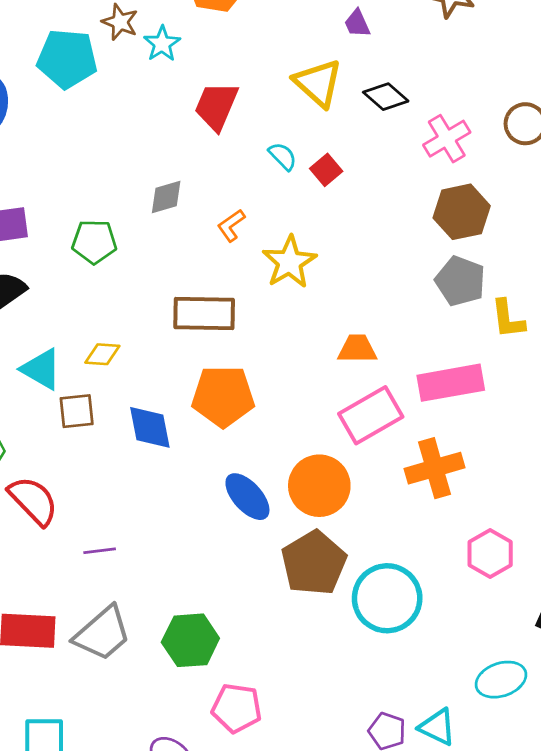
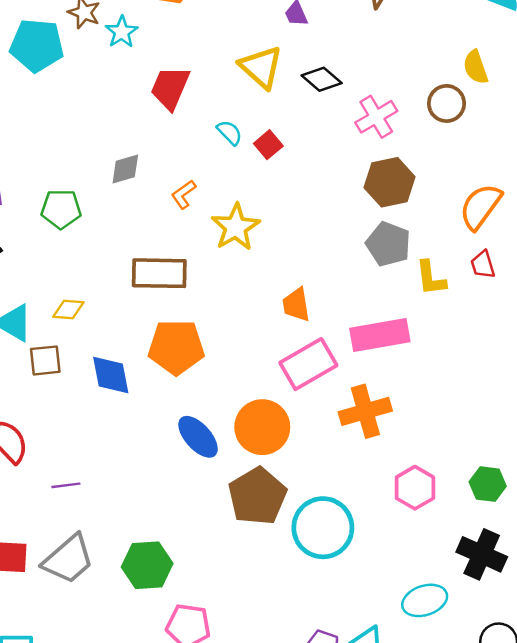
orange trapezoid: (357, 349) -> (296, 305), turned -99

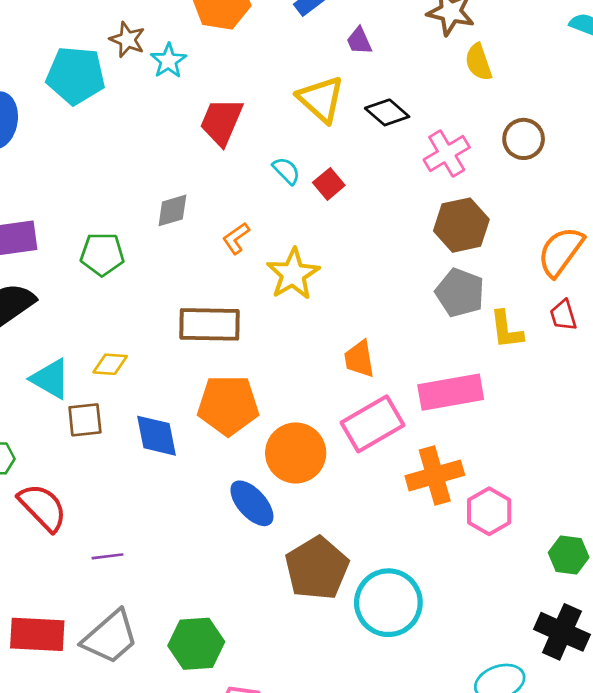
yellow semicircle: (476, 67) -> (479, 62), moved
orange circle: (262, 427) -> (296, 453), moved
pink hexagon: (415, 488) -> (489, 511), moved

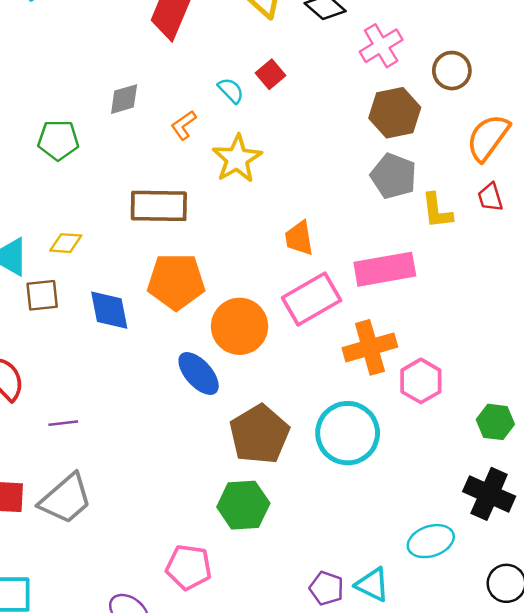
brown circle: (524, 139) -> (452, 71), moved
cyan semicircle: (286, 171) -> (231, 90), moved
cyan circle: (388, 603) -> (348, 433), moved
green hexagon: (196, 644) -> (243, 505), moved

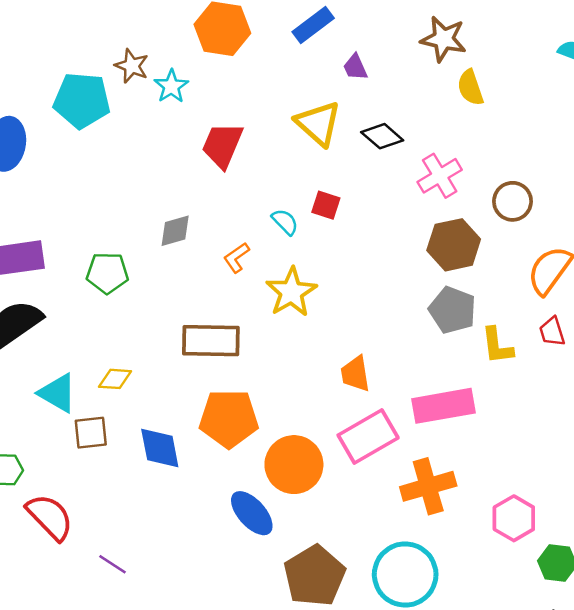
red square: (271, 74) -> (326, 205), turned -32
pink hexagon: (421, 381) -> (514, 518), moved
purple line: (63, 423) -> (112, 564), turned 40

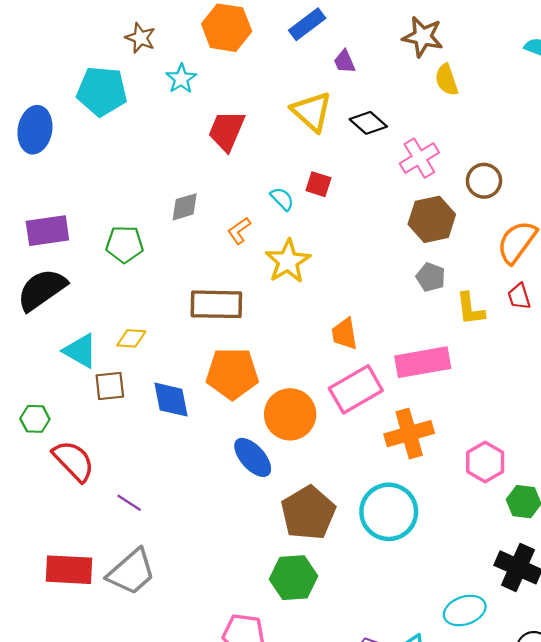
brown star: (132, 66) -> (140, 38), moved
gray pentagon: (452, 310) -> (431, 277), size x0.7

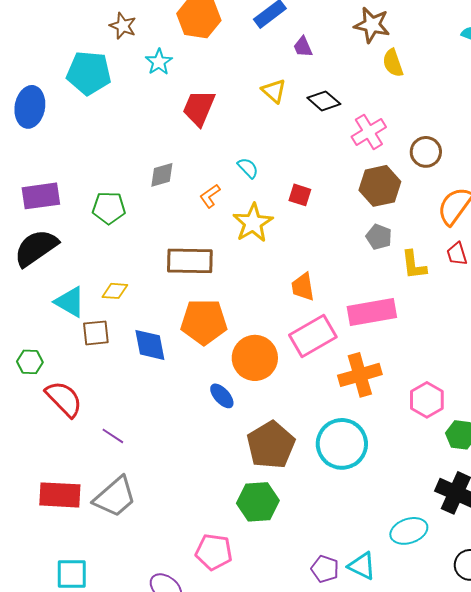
yellow triangle: (312, 112) -> (274, 91), size x0.7
red square: (318, 184) -> (300, 195), moved
blue ellipse: (253, 457) -> (222, 396), size x0.7

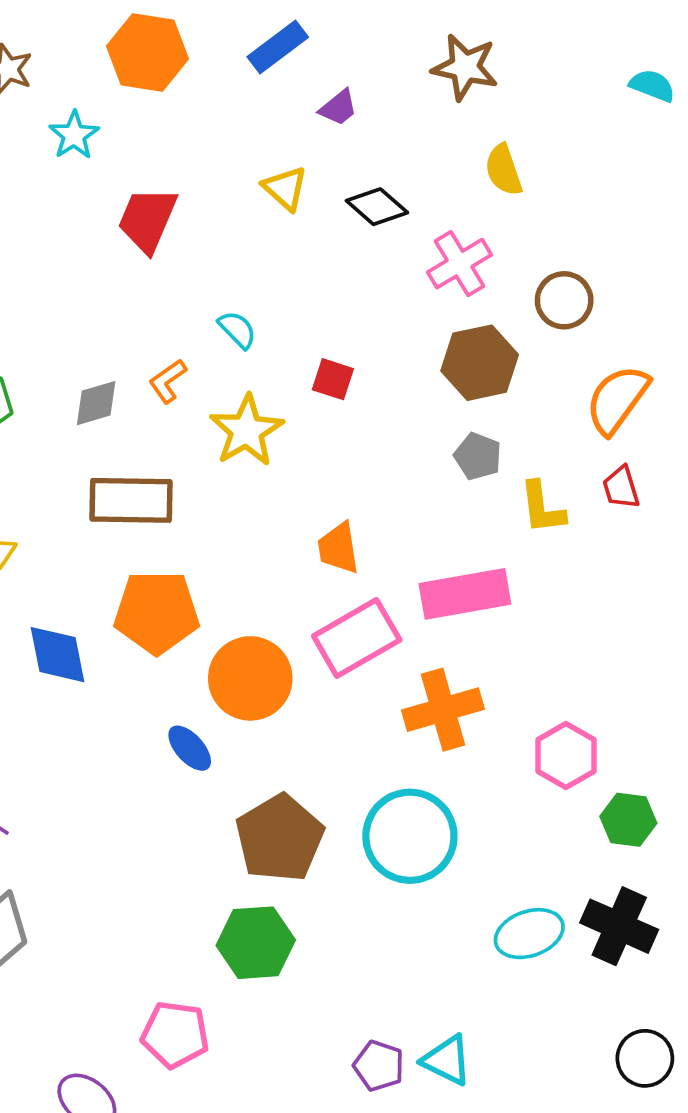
purple trapezoid: (303, 47) -> (338, 108), turned -105
yellow semicircle: (393, 63) -> (504, 170), moved
gray diamond: (162, 175) -> (96, 403), moved
cyan ellipse: (409, 531) -> (529, 934), moved

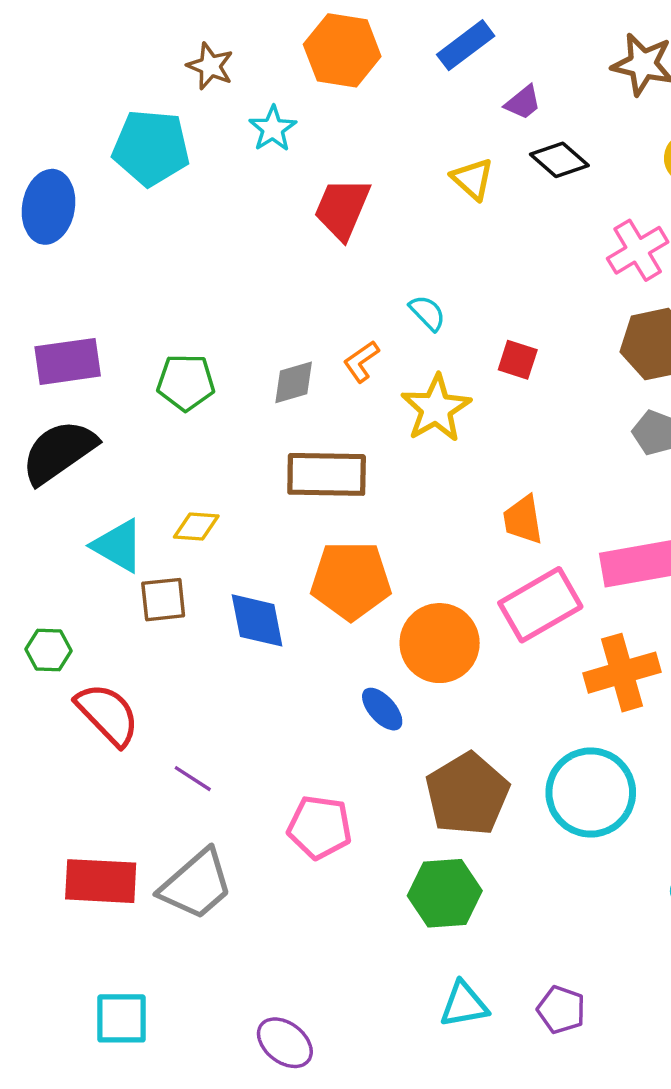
black diamond: (377, 207) -> (559, 160), moved
pink pentagon: (175, 1035) -> (320, 827), moved
cyan triangle: (447, 1060) -> (464, 1005), moved, turned -36

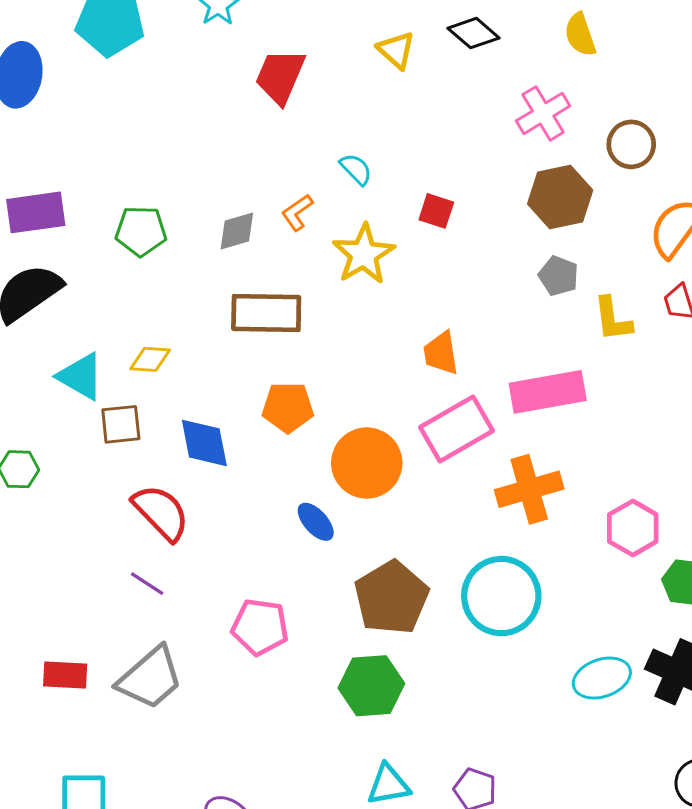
orange pentagon: (351, 580) -> (288, 407), size x0.7
red semicircle: (108, 714) -> (161, 513), moved
red rectangle: (101, 881) -> (65, 675), size x0.7

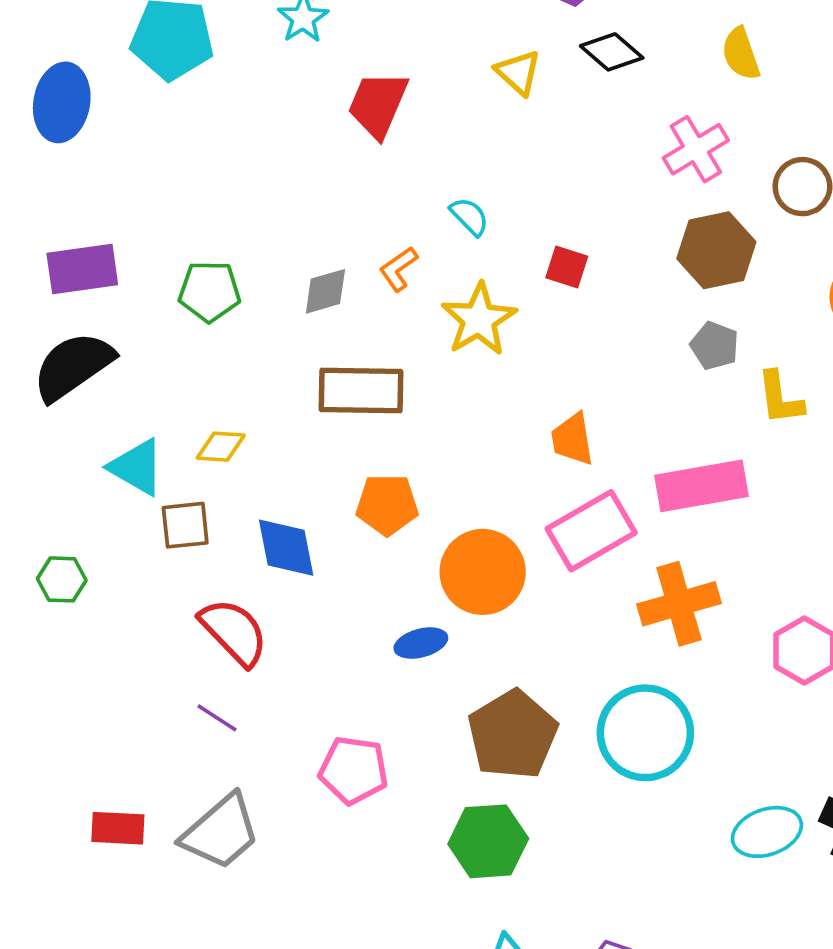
blue ellipse: (316, 522) -> (421, 643), turned -63

